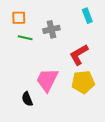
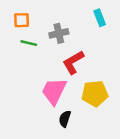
red L-shape: (79, 55) -> (73, 62), moved
black semicircle: (27, 99) -> (65, 119), moved, turned 40

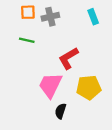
orange square: (22, 20) -> (28, 12), moved
gray cross: (59, 33) -> (50, 17), moved

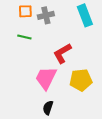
cyan rectangle: (93, 17) -> (85, 15), size x1.5
black semicircle: (60, 111) -> (48, 108), moved

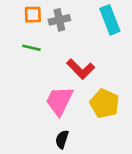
red L-shape: (62, 53) -> (81, 69), turned -105
yellow pentagon: (81, 80) -> (105, 104), turned 30

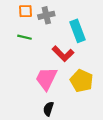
cyan rectangle: (110, 20) -> (77, 31), moved

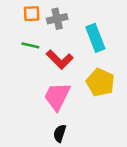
red L-shape: (63, 54) -> (60, 59), moved
yellow pentagon: (82, 81) -> (100, 82), moved

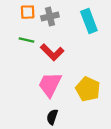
cyan rectangle: (95, 38) -> (89, 21), moved
yellow pentagon: (100, 82) -> (88, 89), moved

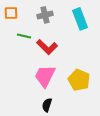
orange square: (28, 12) -> (11, 13), moved

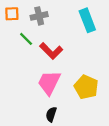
gray cross: (45, 15) -> (39, 16), moved
green line: (24, 36) -> (26, 39), turned 32

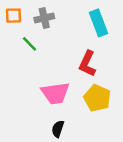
red L-shape: (51, 51) -> (87, 64), moved, turned 70
pink trapezoid: (49, 83) -> (55, 93), turned -124

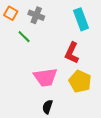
orange square: (13, 16) -> (11, 13), turned 32
gray cross: (44, 18) -> (36, 15), turned 35

